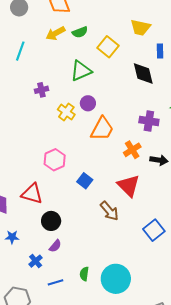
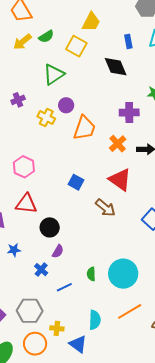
yellow trapezoid: (140, 28) -> (91, 22), moved, turned -65
pink hexagon: (55, 160) -> (24, 167), moved

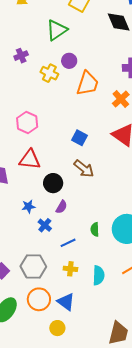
brown arrow: (105, 208) -> (84, 169), moved
blue star: (14, 250) -> (28, 206), moved
yellow cross: (57, 328) -> (70, 269), moved
blue triangle: (78, 344) -> (66, 302), moved

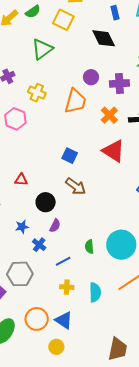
purple circle: (69, 61) -> (91, 77), moved
pink hexagon: (27, 122) -> (15, 119), moved
red triangle: (30, 159) -> (21, 180), size x0.6
gray hexagon: (33, 266) -> (20, 274), moved

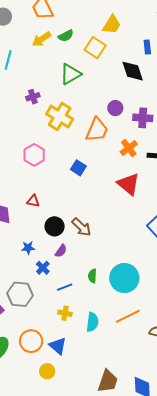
yellow cross: (37, 93) -> (60, 116), size x1.5
pink hexagon: (15, 119) -> (34, 155), moved
blue square: (70, 156) -> (78, 168), moved
brown arrow: (76, 186) -> (82, 227), moved

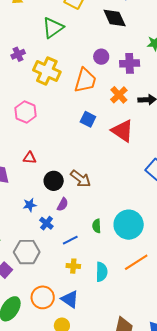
blue square: (78, 168) -> (88, 119), moved

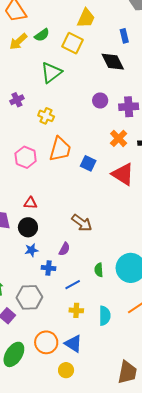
yellow cross: (47, 71) -> (46, 116), size x0.6
orange trapezoid: (85, 80) -> (60, 149), moved
black circle: (54, 181) -> (28, 227), moved
blue cross: (46, 223) -> (49, 268), turned -32

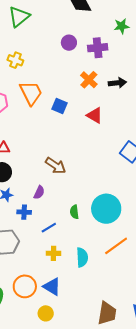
orange trapezoid: (60, 149) -> (31, 93), turned -40
red triangle: (123, 174) -> (95, 115), size x0.7

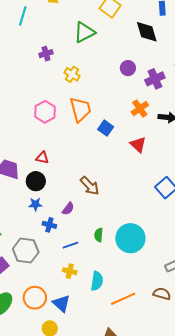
purple cross: (98, 48) -> (155, 79), turned -30
orange line: (116, 246) -> (123, 299), moved

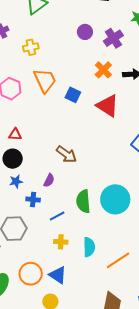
yellow cross: (72, 74) -> (31, 47), turned -35
red triangle: (138, 145) -> (108, 106), size x1.4
green semicircle: (99, 235) -> (83, 201), size x1.6

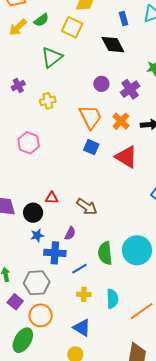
orange trapezoid: (45, 80) -> (90, 117), moved
red triangle: (15, 134) -> (52, 198), moved
blue cross: (33, 199) -> (55, 253), size x1.5
orange circle: (31, 274) -> (41, 315), moved

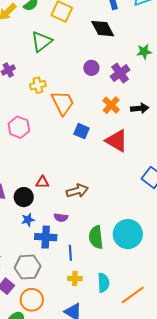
orange trapezoid: (90, 117) -> (63, 103), moved
brown arrow: (87, 207) -> (77, 191), turned -50
purple semicircle: (70, 233) -> (61, 218), turned 72
blue line: (79, 269) -> (70, 253), turned -63

